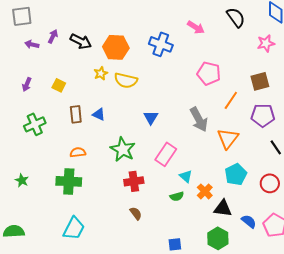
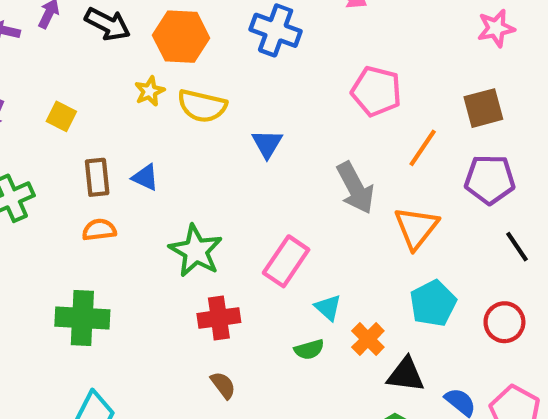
blue triangle: (151, 117) -> (267, 144), moved
orange semicircle: (78, 152) -> (99, 230), moved

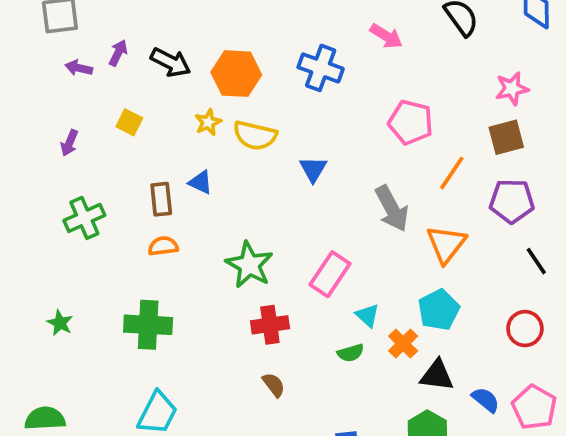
pink star: (496, 28) -> (512, 89), moved
yellow square: (61, 116) -> (129, 122), moved
blue triangle: (145, 177) -> (201, 182), moved
cyan pentagon: (433, 303) -> (439, 310), moved

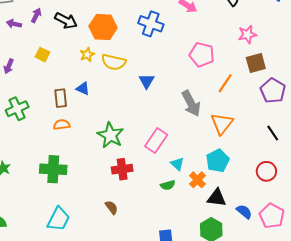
pink star: (512, 89) -> (247, 34), moved
purple pentagon: (512, 201) -> (273, 91), moved, turned 30
brown semicircle: (274, 385) -> (112, 207), moved

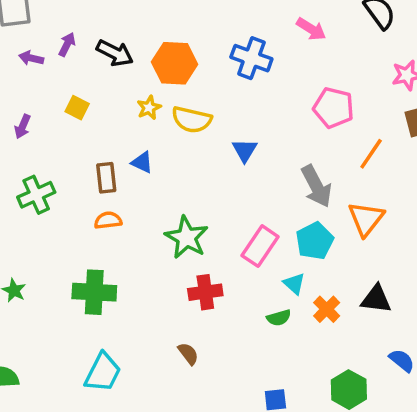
cyan pentagon: (218, 161) -> (315, 241), moved
black triangle: (217, 198) -> (376, 299), moved

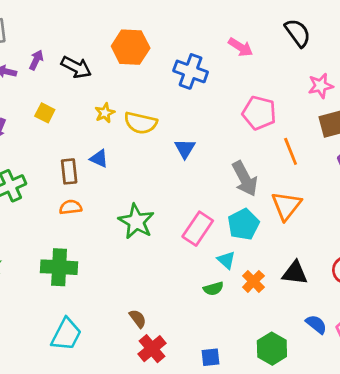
orange hexagon: (175, 63) -> (131, 47), moved
orange line: (371, 154) -> (291, 151), turned -56
red cross: (205, 292) -> (152, 349), moved, turned -32

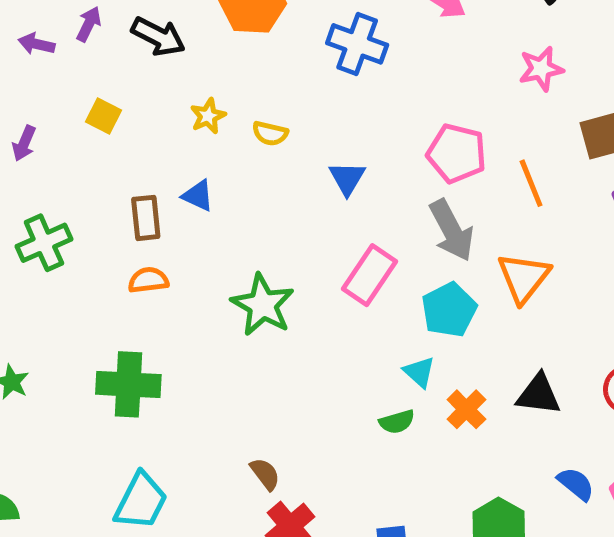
pink star: (321, 86) -> (541, 69), moved
pink pentagon: (259, 113) -> (457, 153), moved
yellow semicircle: (141, 123) -> (270, 133), size x0.6
pink rectangle: (198, 229) -> (370, 275), moved

